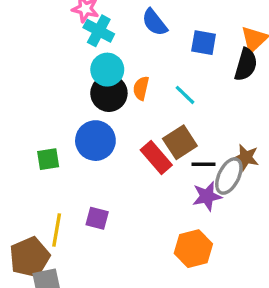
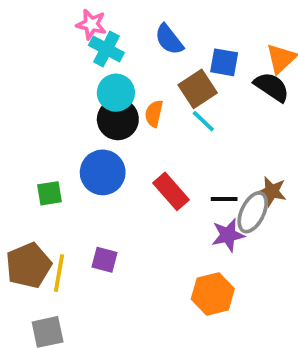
black semicircle: (246, 65) -> (272, 87), turned -72
brown square: (180, 142) -> (198, 89), moved
brown pentagon: (30, 257) -> (29, 265), moved

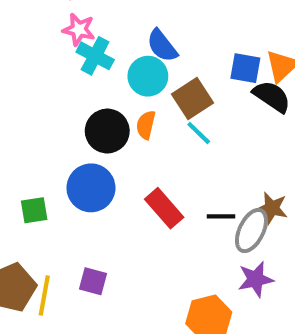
blue square: (224, 62) -> (245, 68), moved
cyan circle: (116, 93) -> (148, 76), moved
purple star: (228, 235) -> (256, 279), moved

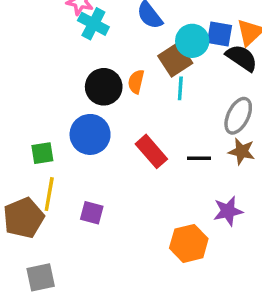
cyan circle: (148, 76) -> (192, 41), moved
cyan line: (199, 133) -> (180, 88), turned 50
gray ellipse: (251, 231) -> (238, 116), moved
yellow line: (44, 296) -> (49, 194), moved

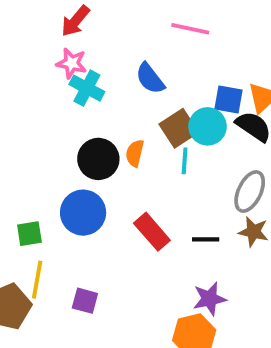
cyan circle: (192, 41) -> (208, 126), moved
purple star: (228, 211) -> (209, 299), moved

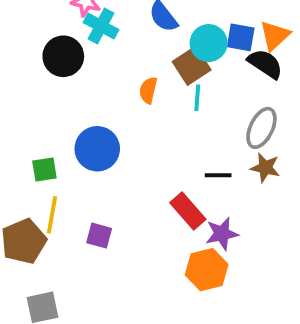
cyan circle: (208, 126) -> (209, 43), moved
black circle: (98, 159) -> (63, 56), moved
red rectangle: (152, 232) -> (188, 211), moved

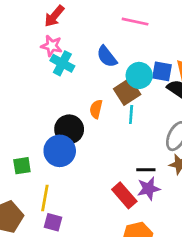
black circle: (63, 56) -> (69, 129), moved
yellow line: (52, 215) -> (45, 198), moved
purple star: (222, 234) -> (149, 189), moved
purple square: (99, 236) -> (53, 222), moved

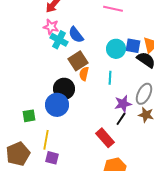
blue semicircle: (107, 57) -> (76, 35), moved
brown square: (127, 92) -> (78, 61), moved
black line: (146, 170) -> (121, 119), turned -56
purple star: (149, 189) -> (123, 104), moved

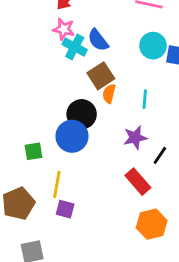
cyan circle: (116, 49) -> (153, 46), moved
purple star: (123, 104) -> (135, 138), moved

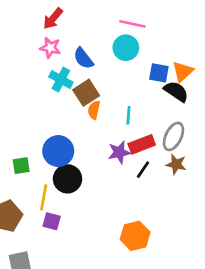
cyan circle: (153, 46) -> (126, 48), moved
cyan cross: (75, 47) -> (61, 79), moved
black circle: (82, 114) -> (68, 179), moved
red rectangle: (138, 182) -> (142, 144), moved, turned -70

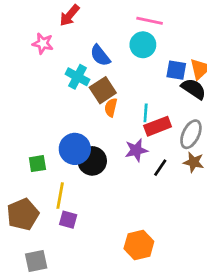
pink star: (50, 48) -> (43, 43), moved
red rectangle: (142, 144) -> (158, 126), moved
black circle: (68, 179) -> (92, 161), moved
orange hexagon: (135, 236) -> (139, 245), moved

